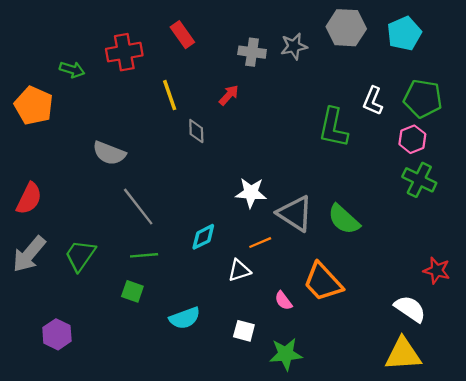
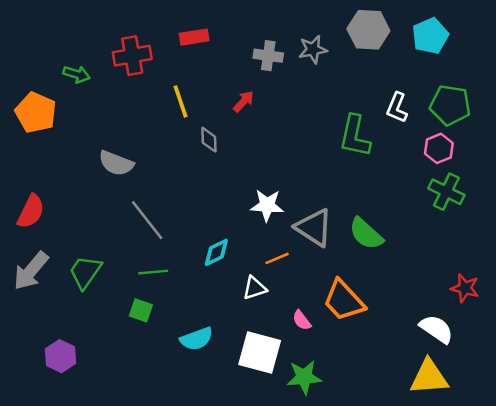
red rectangle: (182, 35) -> (194, 37), turned -64
white square: (244, 331) -> (260, 352), size x1.8

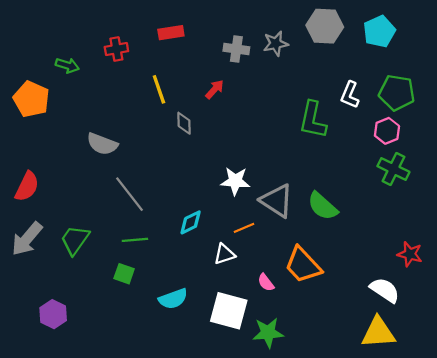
red cross: (132, 56) -> (116, 49), size x0.7

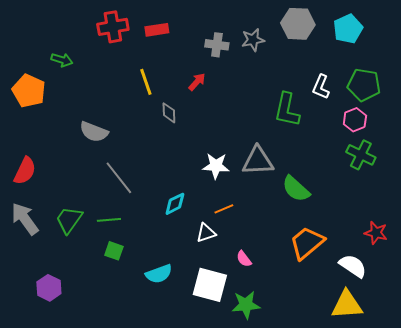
red cross: (116, 49) -> (113, 27), moved, size x1.4
gray triangle: (277, 201) -> (258, 161), moved, turned -36
gray arrow: (27, 239) -> (25, 219), turned 104
green line: (135, 240) -> (109, 220), moved
orange trapezoid: (303, 265) -> (307, 243), moved, turned 93

